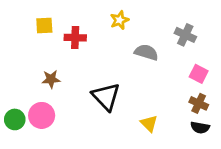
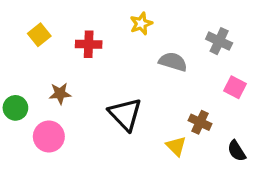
yellow square: (44, 25) -> (39, 35), moved, turned -36
brown cross: (199, 103) -> (200, 122), moved
green circle: (15, 119) -> (15, 108), moved
black semicircle: (200, 128) -> (237, 151), turned 48

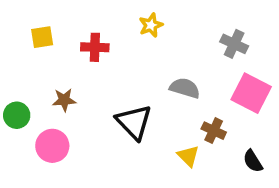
yellow square: (39, 35) -> (42, 37), turned 30
gray semicircle: (173, 62) -> (185, 88), moved
pink square: (235, 87) -> (251, 93), size x1.6

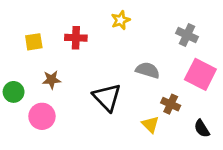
yellow square: (42, 37) -> (34, 42), moved

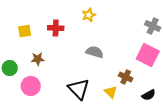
gray cross: (187, 35) -> (153, 26), moved
gray semicircle: (148, 70) -> (95, 52), moved
black triangle: (107, 97) -> (79, 89), moved
black semicircle: (202, 129) -> (149, 95), turned -88

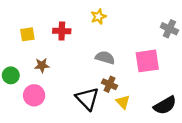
pink square: (148, 55) -> (147, 61), moved, turned -35
brown cross: (126, 77) -> (110, 84), moved
black semicircle: (149, 95) -> (165, 105), size x1.5

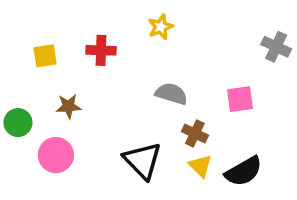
pink square: (147, 61) -> (240, 99), size x0.7
brown cross: (110, 84) -> (195, 133), moved
black semicircle: (165, 105) -> (244, 171), moved

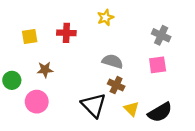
gray cross: (276, 47) -> (161, 35), moved
brown cross: (195, 133) -> (116, 85), moved

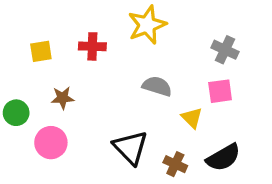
yellow star: (105, 18) -> (147, 25), size x1.6
brown cross: (116, 85) -> (175, 164), moved
yellow triangle: (131, 109) -> (192, 118), moved

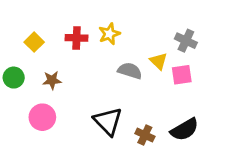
yellow star: (147, 25) -> (109, 34), moved, size x0.7
yellow square: (41, 51) -> (34, 42), turned -36
green circle: (16, 113) -> (14, 78), moved
yellow triangle: (192, 118) -> (159, 61), moved

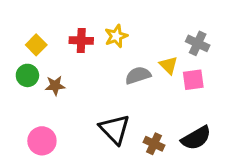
gray semicircle: (130, 71) -> (138, 75), turned -35
green circle: (14, 78) -> (27, 75), moved
pink circle: (42, 117) -> (42, 141), moved

